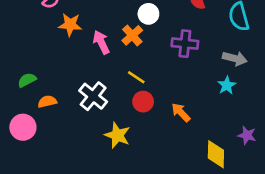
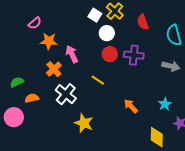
orange cross: (132, 35) -> (54, 69), moved
cyan star: (227, 85) -> (165, 104), moved
red circle: (143, 102) -> (110, 54), moved

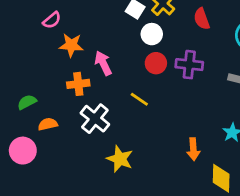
orange cross: (54, 69) -> (78, 84), turned 35
orange arrow: (131, 106) -> (193, 149), moved, turned -140

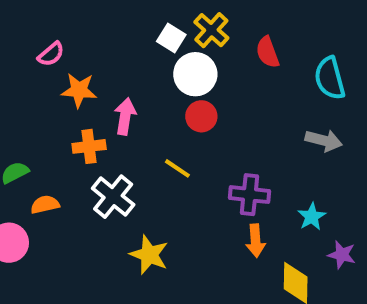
white circle: (152, 34) -> (195, 74), size x1.4
pink arrow: (103, 63) -> (125, 116), turned 35
purple cross: (189, 65) -> (249, 195), moved

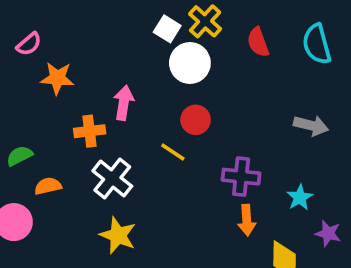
pink semicircle: (51, 54) -> (29, 44), moved
cyan semicircle: (330, 78) -> (317, 44), moved
orange star: (79, 90) -> (57, 78), moved
red circle: (201, 116) -> (196, 120), moved
yellow star: (149, 255) -> (118, 235), moved

